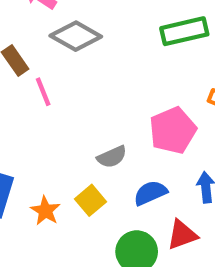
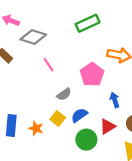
pink line: (43, 92) -> (48, 65), moved
blue semicircle: (150, 193) -> (79, 115), moved

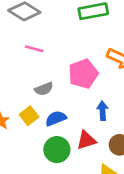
pink line: (48, 65) -> (34, 49), turned -56

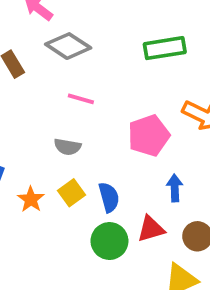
gray semicircle: (44, 89) -> (68, 147), moved, turned 30
blue semicircle: (56, 118) -> (109, 197), turned 95

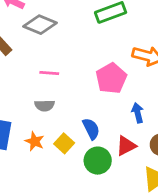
pink line: (81, 99) -> (49, 73), moved
gray semicircle: (68, 147) -> (45, 106), moved
yellow square: (72, 193) -> (64, 143), moved

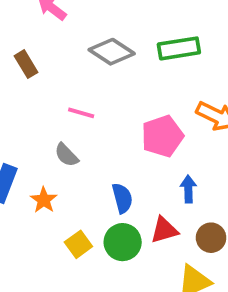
gray diamond: (40, 25) -> (112, 52), moved
gray semicircle: (45, 106) -> (66, 155), turned 36
yellow square: (64, 143) -> (78, 244), moved

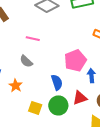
pink pentagon: (162, 136) -> (75, 61), moved
yellow square: (78, 244) -> (35, 108), turned -32

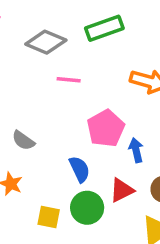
pink line: (33, 39) -> (69, 80), moved

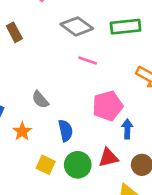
blue semicircle: (80, 169) -> (66, 131), moved

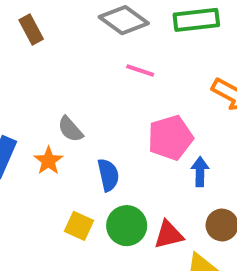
orange star: (22, 131) -> (48, 161), moved
red triangle: (108, 158) -> (169, 235), moved

